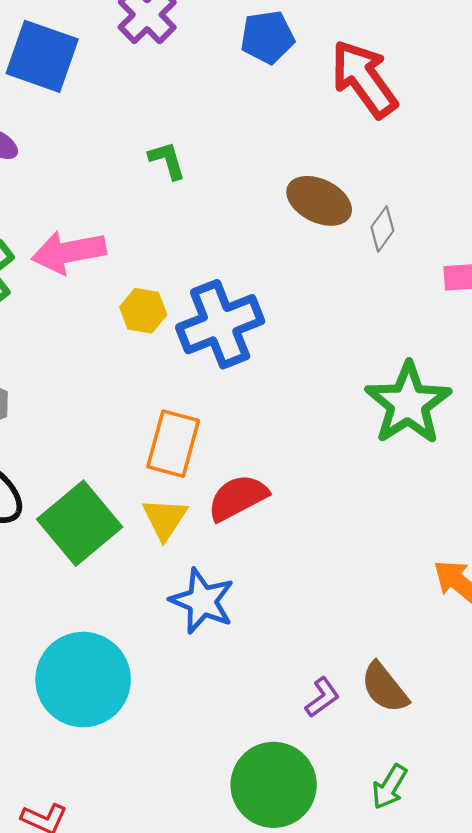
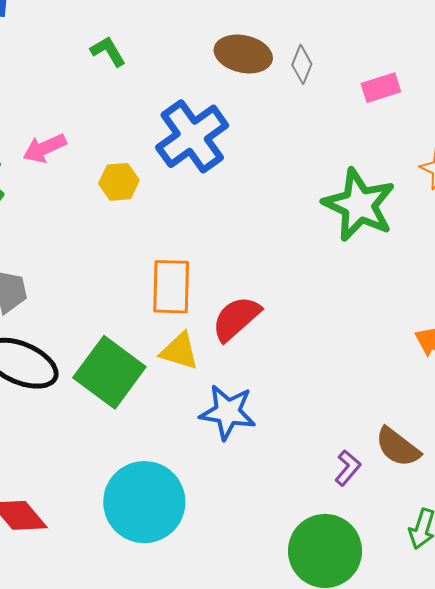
pink arrow: (69, 252) -> (45, 148), size x0.7
blue cross: (220, 324) -> (192, 136), moved
yellow triangle: (165, 519) -> (179, 351), turned -33

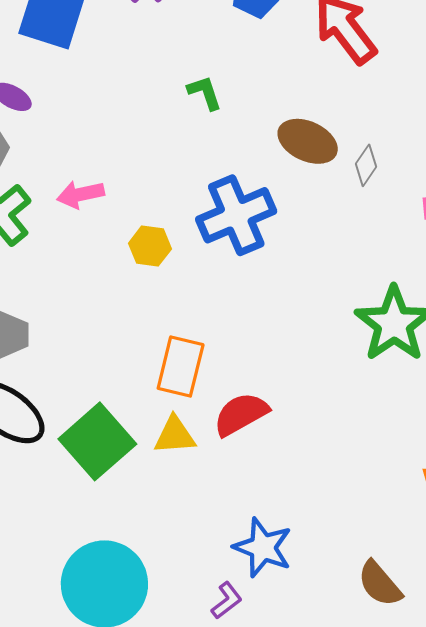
green L-shape: (108, 51) -> (205, 93), moved
yellow triangle: (179, 351) -> (175, 435), turned -33
blue star: (228, 412) -> (263, 548), moved
purple L-shape: (348, 468) -> (227, 600), moved

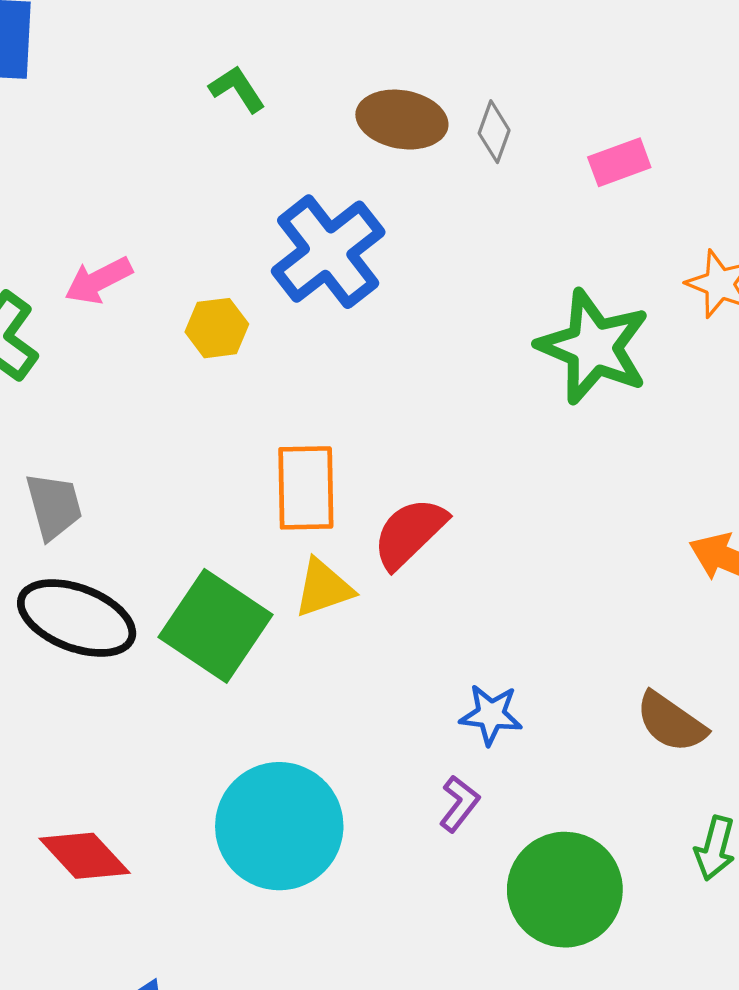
blue star: (263, 548) -> (491, 715), size x0.7

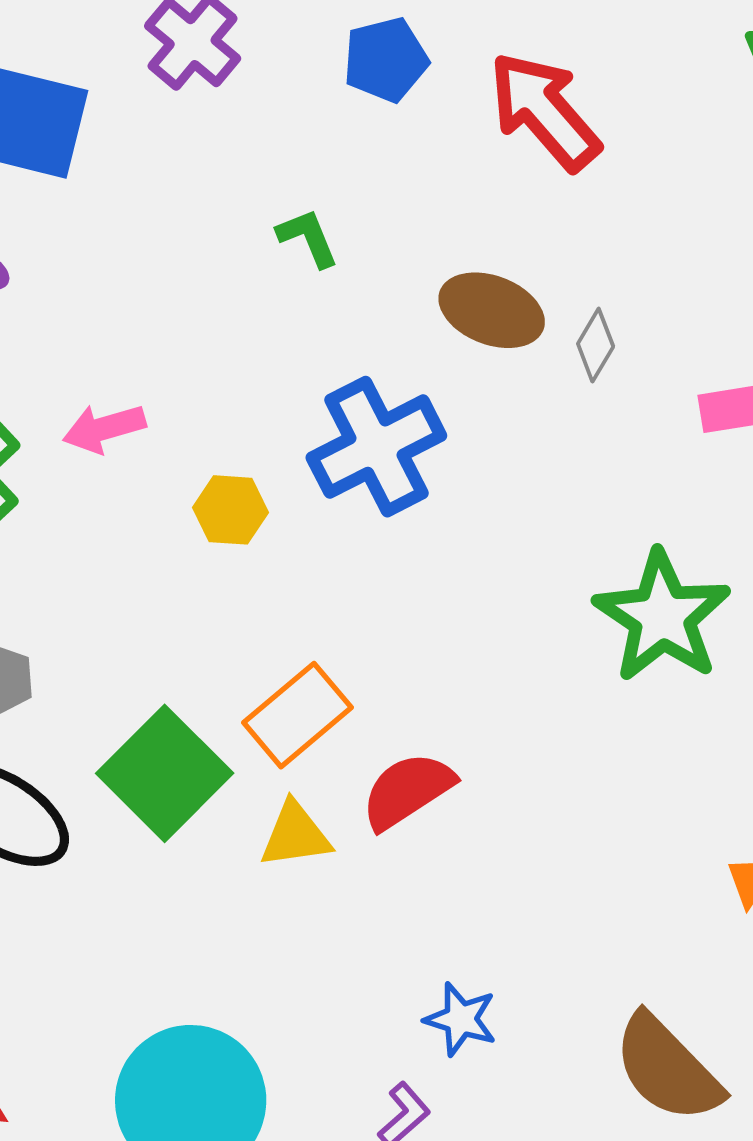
orange rectangle: (306, 488) -> (297, 715), turned 40
green square: (216, 626) -> (165, 773), moved
brown semicircle: (671, 722) -> (667, 1068), size x1.4

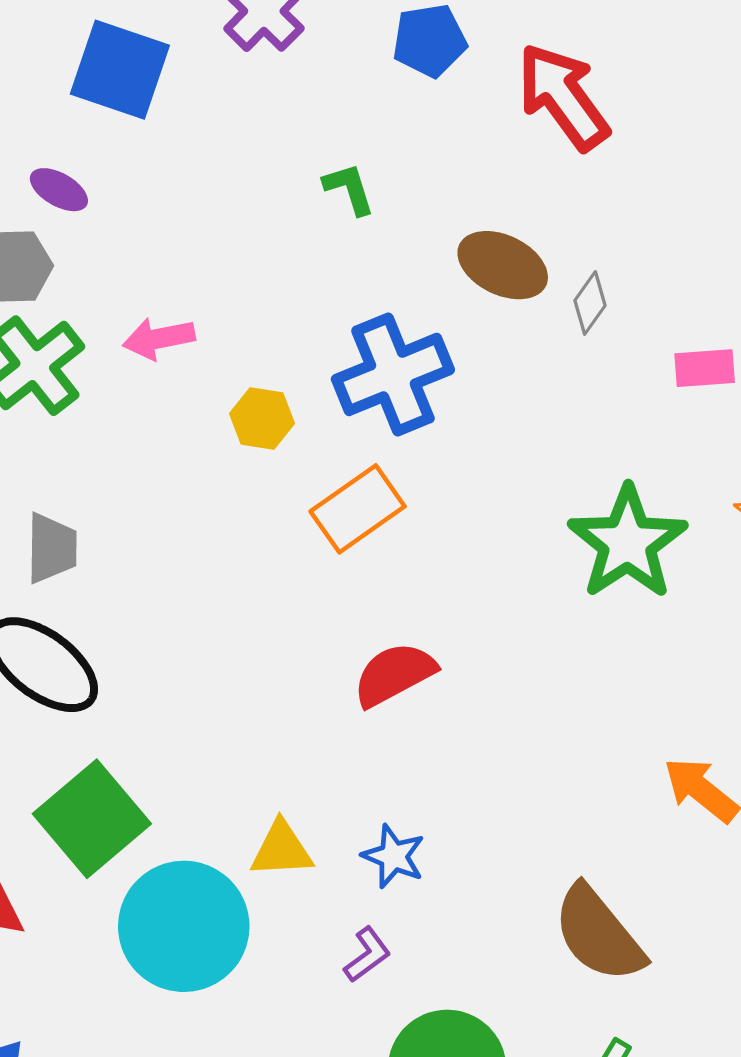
orange rectangle: (297, 715) -> (358, 509), moved
green square: (165, 773) -> (92, 819), moved
yellow triangle: (295, 835) -> (282, 849), moved
blue star: (461, 1019) -> (394, 856), moved

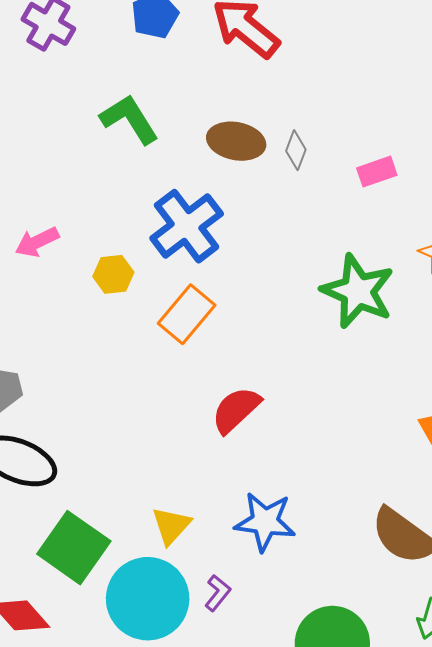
green L-shape: (349, 189) -> (129, 119), size x1.6
yellow triangle: (282, 849) -> (171, 526), moved, turned -30
blue star: (394, 856) -> (265, 522), size x1.5
purple L-shape: (367, 955) -> (218, 593), moved

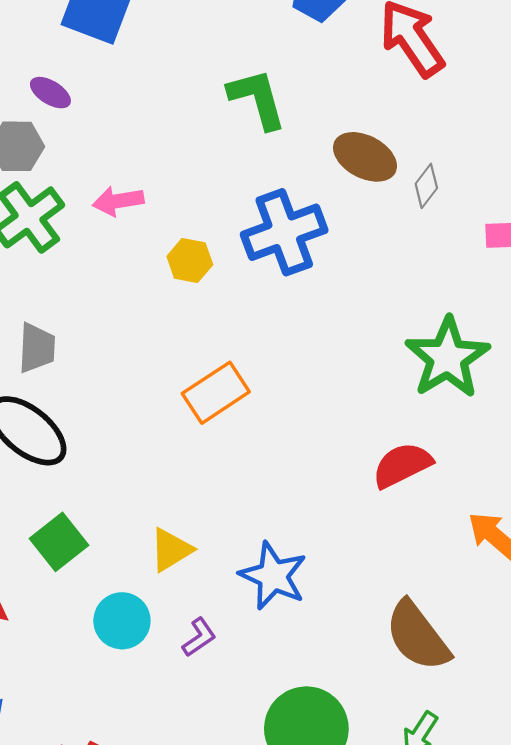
orange rectangle: (187, 314) -> (216, 393), moved
red semicircle: (236, 410) -> (402, 465), moved
green square: (74, 548) -> (59, 542), size x0.7
cyan circle: (148, 599) -> (122, 621), size x0.6

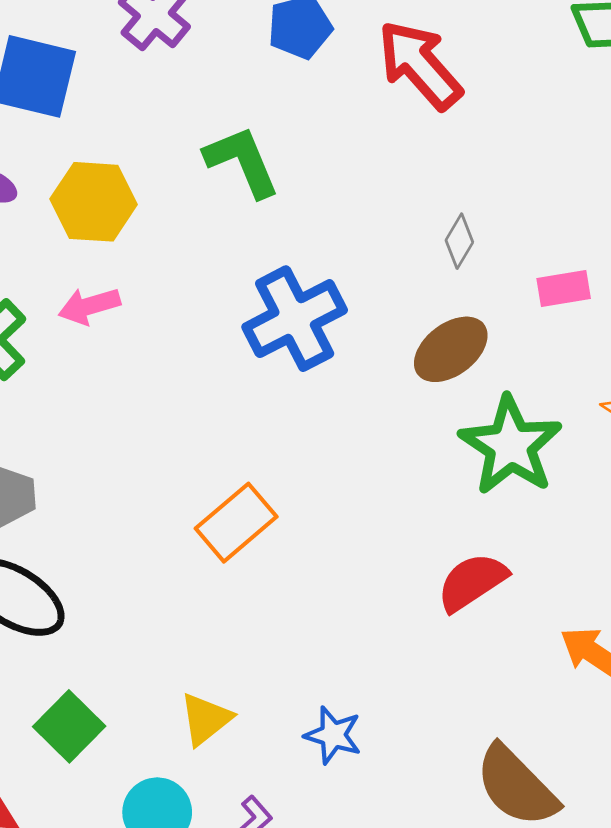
brown ellipse: (365, 157) -> (451, 349), moved, turned -58
yellow hexagon: (190, 261) -> (94, 202), moved, size x1.5
blue star: (273, 576) -> (333, 735), size x0.7

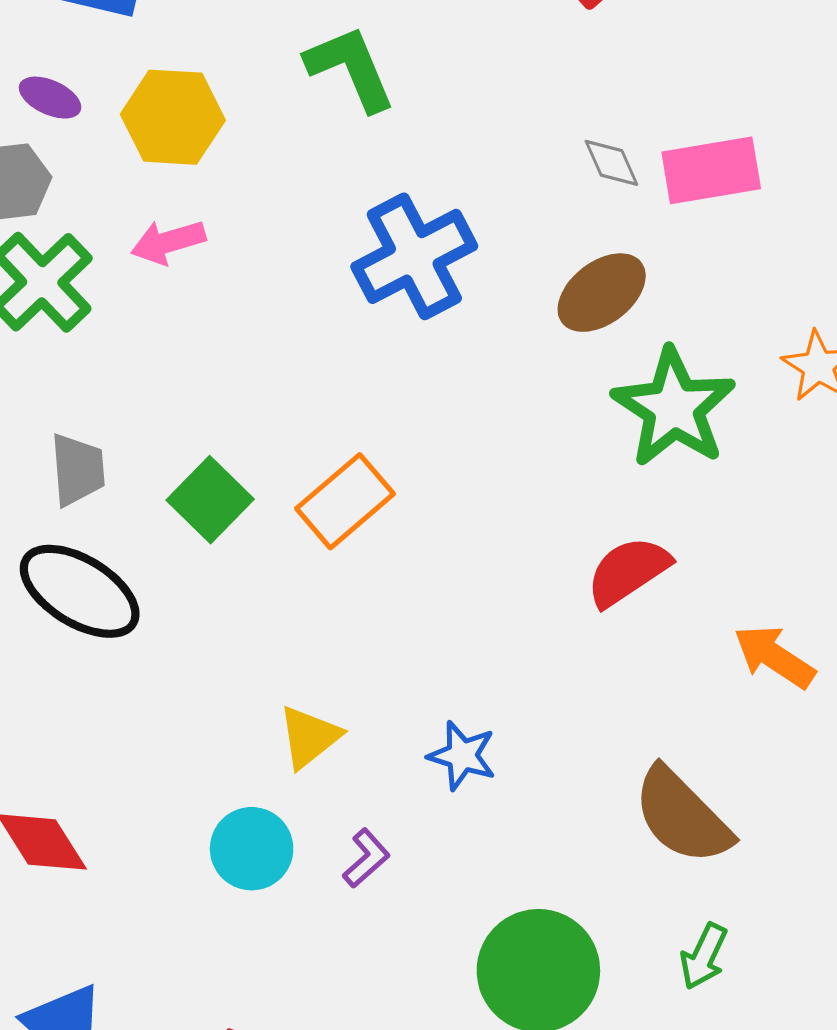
gray diamond: (459, 241) -> (611, 163), turned -54
pink rectangle: (564, 289) -> (711, 170), moved, size x1.5
green square: (69, 726) -> (210, 500), moved

